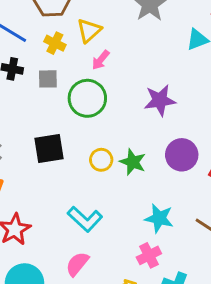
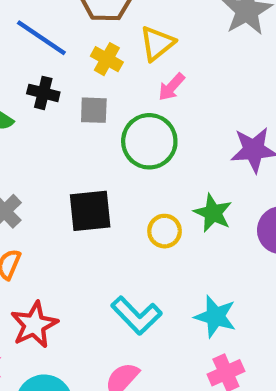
green star: (133, 162) -> (213, 213), moved
cyan star: (159, 218) -> (215, 317), moved

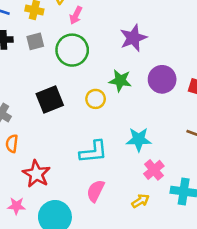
cyan L-shape: (136, 315) -> (93, 152), turned -36

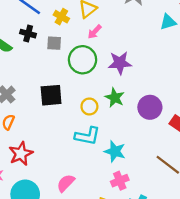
purple star: (133, 38) -> (120, 63), moved
cyan L-shape: (93, 152) -> (87, 136), moved

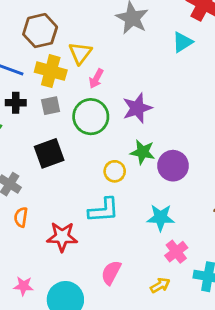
yellow cross: (61, 17) -> (51, 71), size x1.5
black square: (51, 95) -> (49, 153), moved
purple circle: (150, 107) -> (173, 166), moved
cyan L-shape: (87, 136) -> (104, 210), moved
red star: (21, 154) -> (62, 237), moved, turned -30

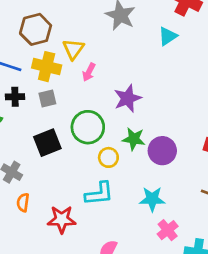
green circle: (91, 117) -> (88, 127), moved

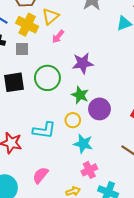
yellow circle: (108, 157) -> (73, 120), moved

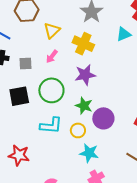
yellow cross: (27, 25) -> (83, 44), moved
pink arrow: (58, 37) -> (52, 56), moved
cyan L-shape: (44, 130) -> (51, 125), moved

